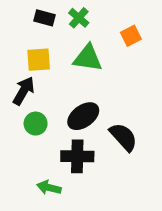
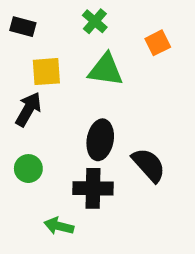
black rectangle: (45, 18) -> (23, 27), moved
black ellipse: (83, 116) -> (100, 140), turned -44
green circle: (36, 124) -> (28, 169), moved

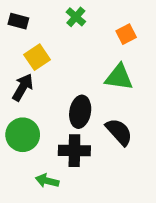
green triangle: (106, 70) -> (119, 77), moved
yellow square: (46, 72) -> (37, 57), turned -30
green circle: (28, 169) -> (23, 135), size x1.5

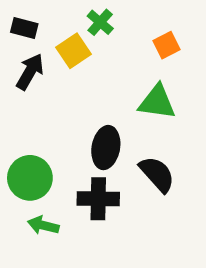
yellow square: (37, 57) -> (74, 51), moved
black arrow: (23, 87) -> (30, 72), moved
green arrow: (47, 181) -> (43, 225), moved

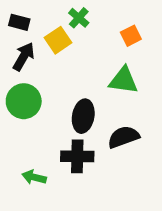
black semicircle: (157, 174) -> (123, 137), turned -68
green circle: (30, 178) -> (24, 101), moved

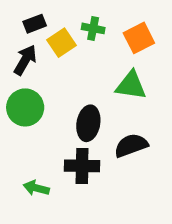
green cross: (79, 18) -> (93, 28), moved, turned -30
black rectangle: (19, 22) -> (35, 24), moved, turned -36
orange square: (131, 36) -> (139, 38), size x1.4

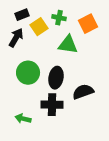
green triangle: (131, 85) -> (68, 45), moved
green circle: (25, 107) -> (28, 73), moved

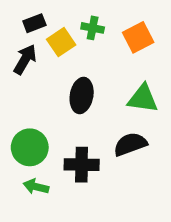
green triangle: (68, 45) -> (143, 99), moved
green circle: (28, 73) -> (30, 147), moved
black ellipse: (56, 78) -> (82, 95), moved

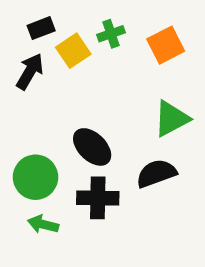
green cross: (93, 28) -> (111, 34), turned -30
black ellipse: (82, 95) -> (92, 147), moved, turned -56
green triangle: (143, 99) -> (171, 119), turned -36

